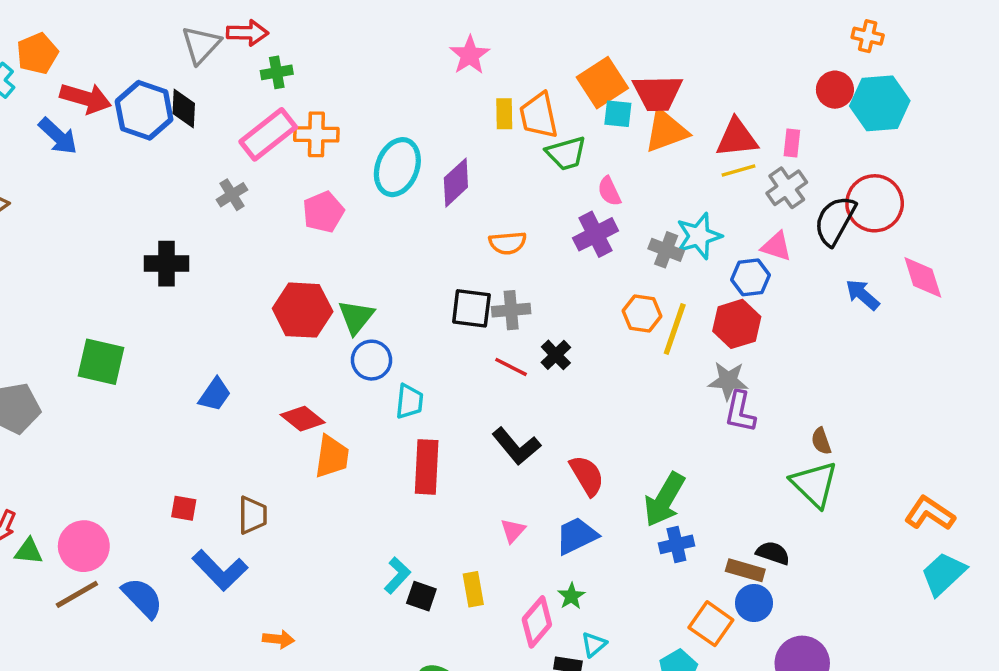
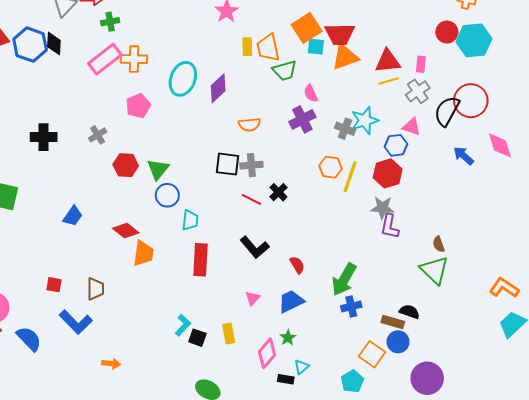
gray cross: (232, 195) -> (98, 135), moved
red hexagon: (303, 310) -> (126, 165), size x0.7
red semicircle: (587, 475) -> (297, 265), size x0.7

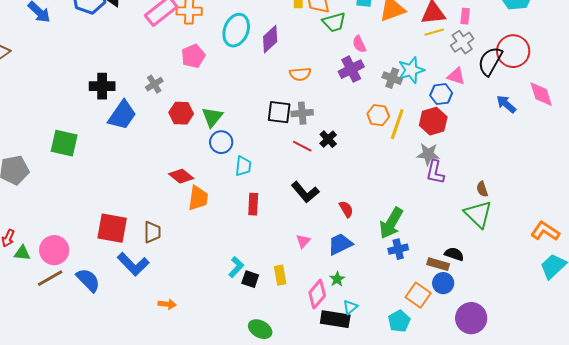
blue trapezoid: (73, 216) -> (122, 115), moved, size x1.5
red rectangle: (201, 260) -> (253, 204), size x0.7
red square: (54, 285) -> (112, 228), size x2.0
black rectangle: (286, 379) -> (335, 319), size x1.8

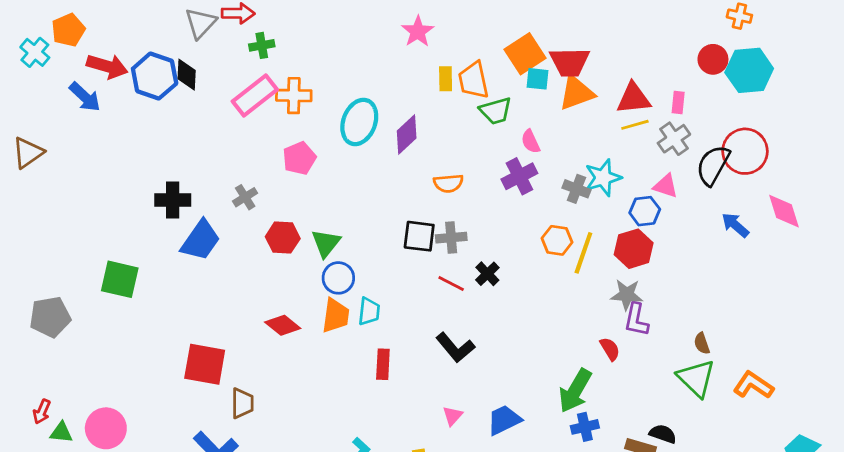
orange trapezoid: (198, 198) -> (336, 316), moved
red semicircle: (346, 209) -> (610, 349), moved
red square: (112, 228) -> (205, 364), moved
orange L-shape: (545, 231) -> (753, 385), moved

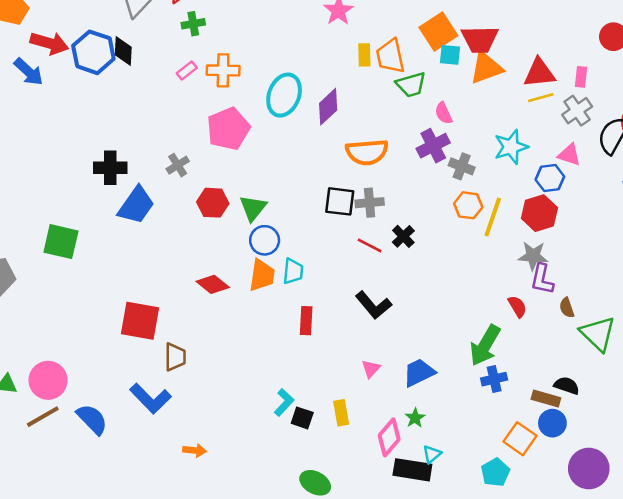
pink rectangle: (255, 96) -> (187, 70), size x0.5
pink pentagon: (299, 158) -> (228, 129), size x1.4
orange semicircle: (448, 183) -> (367, 152), size x1.5
gray cross: (576, 189) -> (462, 166), moved
brown semicircle: (702, 343) -> (567, 308), moved

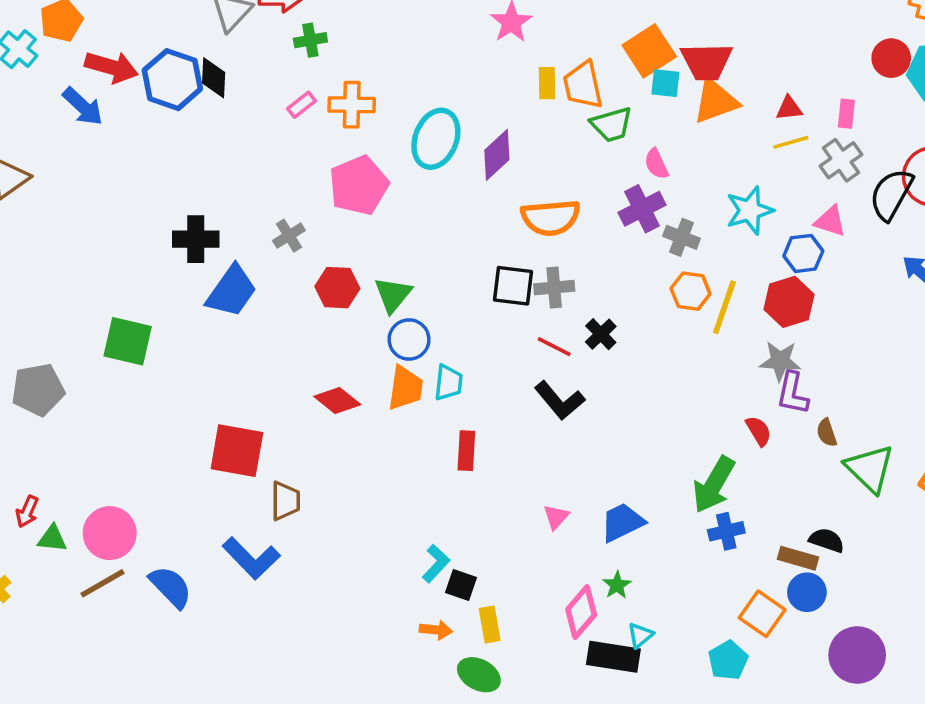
red triangle: (539, 73) -> (789, 108), size x0.6
black L-shape: (373, 305) -> (560, 400), moved
yellow rectangle: (341, 413) -> (490, 625), moved
orange arrow: (195, 450) -> (436, 630), moved

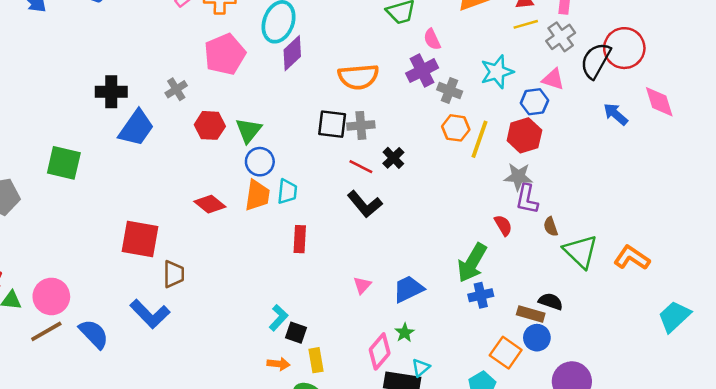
purple diamond: (497, 155) -> (292, 53), moved

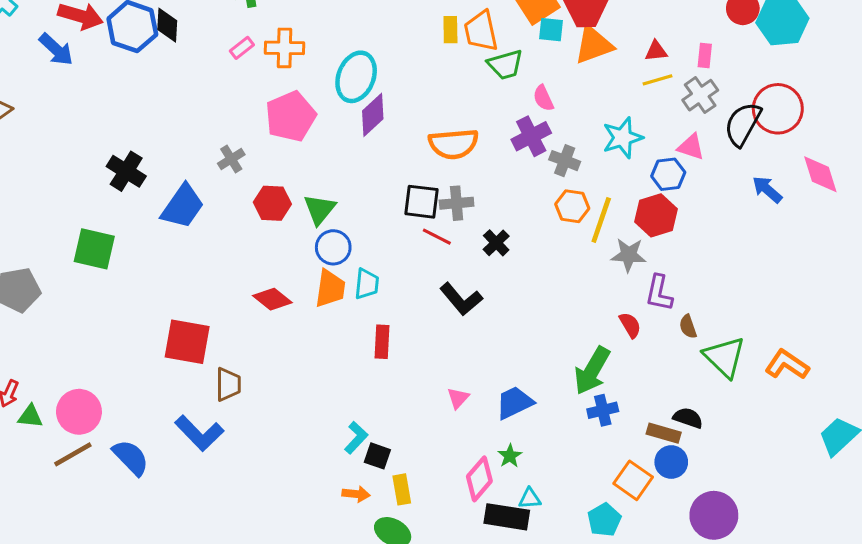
black cross: (111, 92) -> (126, 171), moved, turned 32
red line: (361, 167) -> (437, 237), moved
gray star: (518, 177) -> (629, 255), moved
cyan triangle: (421, 368) -> (530, 499), turned 36

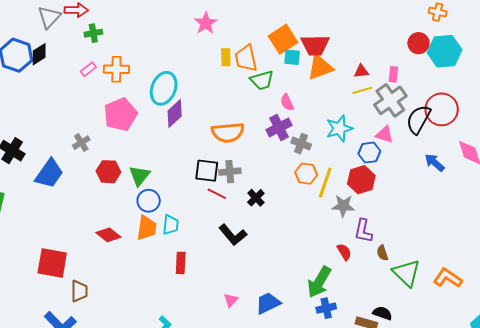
black diamond: (167, 25) -> (39, 54), turned 55
gray cross: (700, 95) -> (390, 100), size x1.4

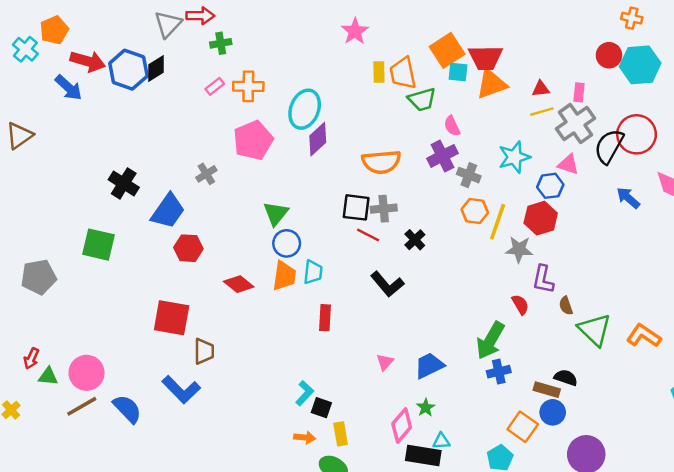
red hexagon: (108, 172) -> (188, 248), moved

